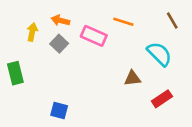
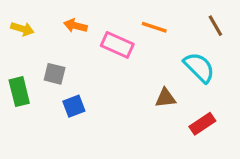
yellow arrow: (32, 32) -> (22, 29), moved, turned 96
gray square: (59, 44) -> (55, 74), moved, turned -30
blue square: (59, 110) -> (74, 106), moved, turned -36

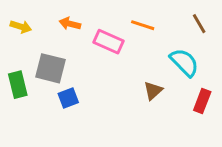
gray square: (55, 74) -> (50, 68), size x1.5
brown triangle: (165, 98) -> (153, 91), turned -36
red rectangle: (202, 124) -> (202, 101), moved, turned -35

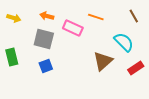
gray square: (50, 68) -> (44, 39), moved
brown triangle: (153, 91) -> (103, 61), size x1.5
red rectangle: (202, 101) -> (136, 68), turned 35

